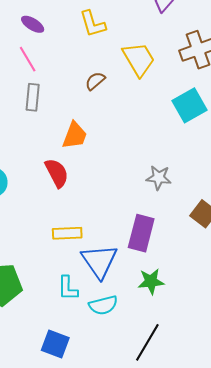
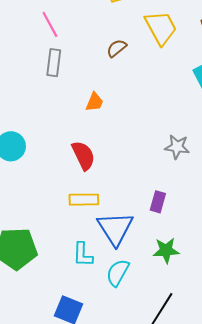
orange trapezoid: (75, 135) -> (95, 102), size x0.7
red semicircle: (57, 173) -> (83, 155), moved
purple rectangle: (141, 233) -> (158, 202), size x0.6
cyan semicircle: (103, 305) -> (118, 273), turned 132

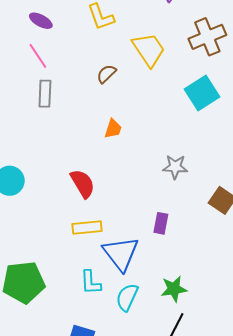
orange trapezoid: (95, 102) -> (113, 129), moved
green star: (166, 250) -> (174, 289), moved

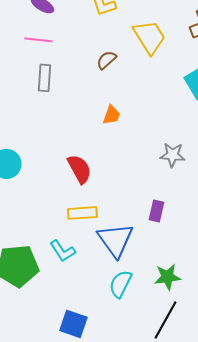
pink line: (38, 56) -> (38, 40), turned -52
cyan L-shape: (91, 282) -> (62, 251), moved, turned -32

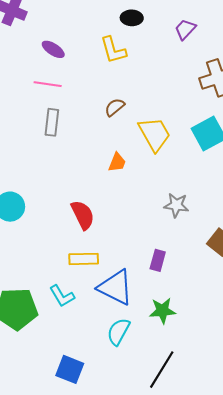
yellow trapezoid: (149, 37) -> (154, 134), moved
blue triangle: (115, 240) -> (115, 287), turned -30
green star: (167, 277) -> (162, 311), moved

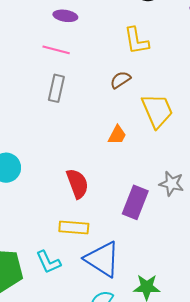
purple ellipse: (53, 49) -> (65, 16), turned -30
yellow L-shape: (113, 50) -> (136, 41), moved
purple rectangle: (158, 260) -> (135, 202), moved, size x1.5

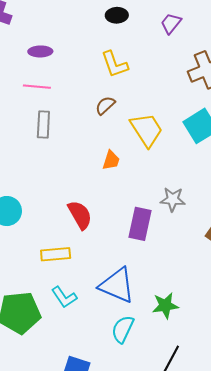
yellow rectangle: (74, 227) -> (56, 254), moved

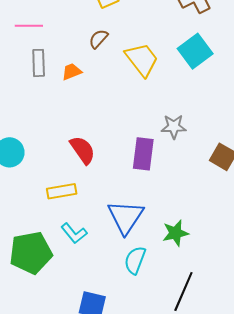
orange trapezoid: (111, 160) -> (72, 72), moved, turned -125
blue triangle: (117, 285) -> (126, 217), turned 45

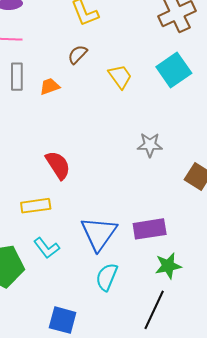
yellow trapezoid: (142, 60) -> (120, 77), size x0.7
purple rectangle: (143, 154) -> (150, 229), moved, turned 72
green star: (175, 233) -> (168, 266), moved

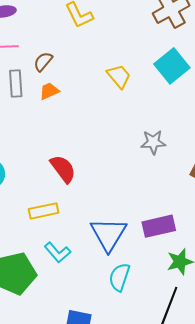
brown semicircle: (78, 54) -> (43, 62), moved

